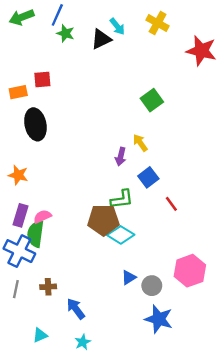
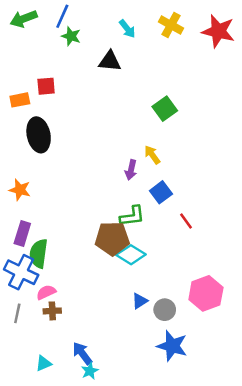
black triangle: (101, 39) -> (110, 61), moved, turned 30
red star: (201, 51) -> (218, 31), moved
pink semicircle: (42, 217) -> (46, 292), moved
blue arrow: (76, 309) -> (82, 353), moved

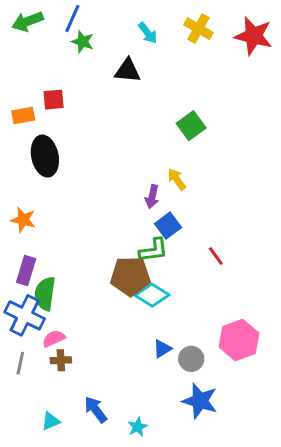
blue square: (161, 192) -> (168, 226), moved
cyan star: (90, 371) -> (138, 427), moved

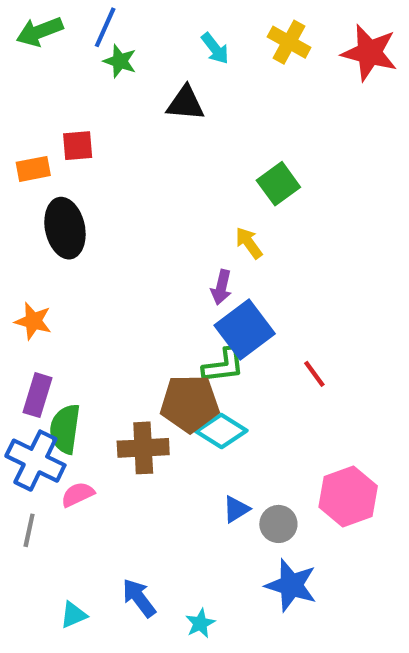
yellow arrow: (177, 179) -> (249, 243), moved
blue square: (168, 226) -> (245, 330), size x1.5
brown cross: (61, 360) -> (143, 448), moved, size x1.6

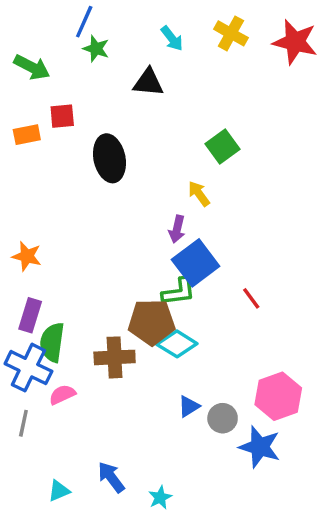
green arrow: (40, 32) -> (32, 67), moved, turned -132
black ellipse: (65, 228) -> (109, 158), moved
blue star: (291, 585) -> (260, 447), moved

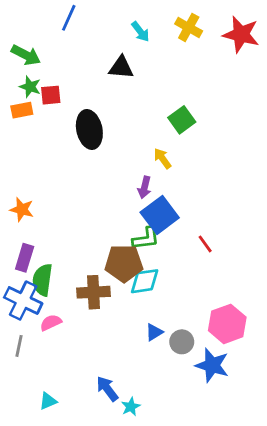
green star: (96, 49) -> (30, 87), moved
cyan diamond: (177, 344) -> (145, 281), turned -40
blue arrow: (111, 477) -> (107, 389), moved

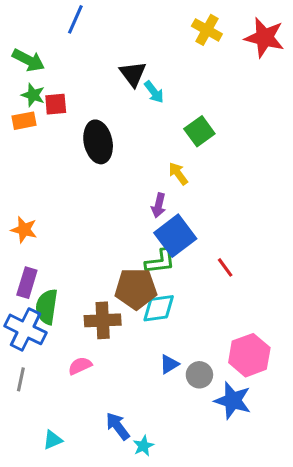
cyan arrow: (140, 32) -> (154, 92), moved
black triangle: (121, 67) -> (133, 74), turned 48
pink semicircle: (51, 323) -> (80, 366), moved

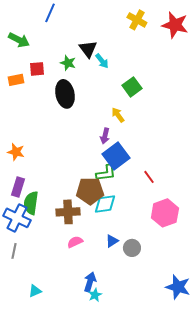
green star: (33, 95) -> (68, 63), moved
pink hexagon: (249, 355) -> (165, 213), moved
pink semicircle: (80, 366) -> (75, 242), moved
blue star: (233, 401) -> (178, 287), moved
blue arrow: (118, 426) -> (90, 282), moved, turned 54

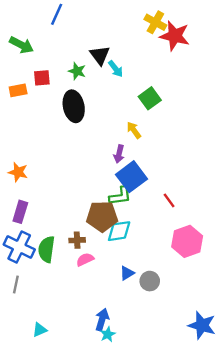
red star: (175, 25) -> (175, 36), moved
green semicircle: (31, 203) -> (46, 249), moved
brown cross: (68, 212) -> (77, 240), size x0.6
pink semicircle: (75, 242) -> (85, 259), moved

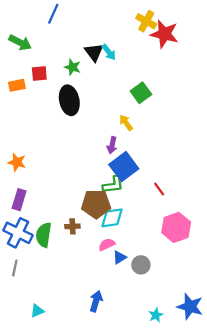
cyan arrow: (116, 69) -> (109, 52), moved
pink semicircle: (85, 259) -> (107, 245), moved
cyan star: (108, 334) -> (156, 315), moved

